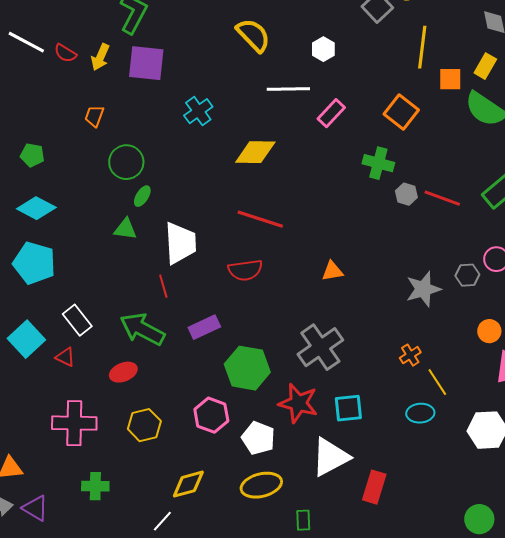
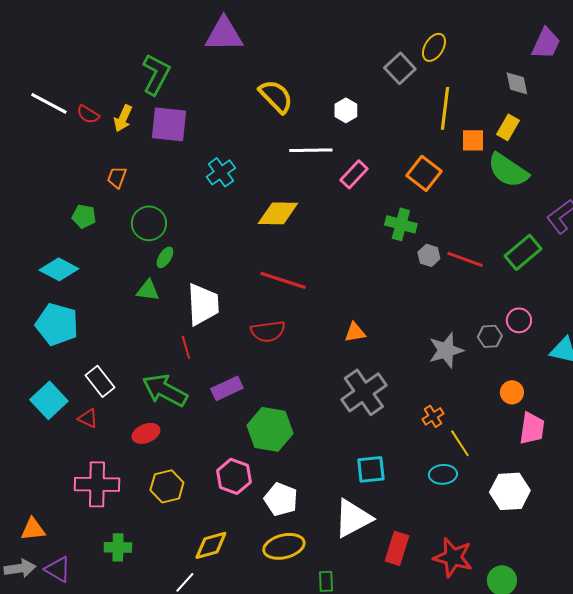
green pentagon: (32, 155) -> (84, 216), moved
gray cross: (320, 347) -> (364, 392), moved
red star: (298, 403) -> (453, 557), moved

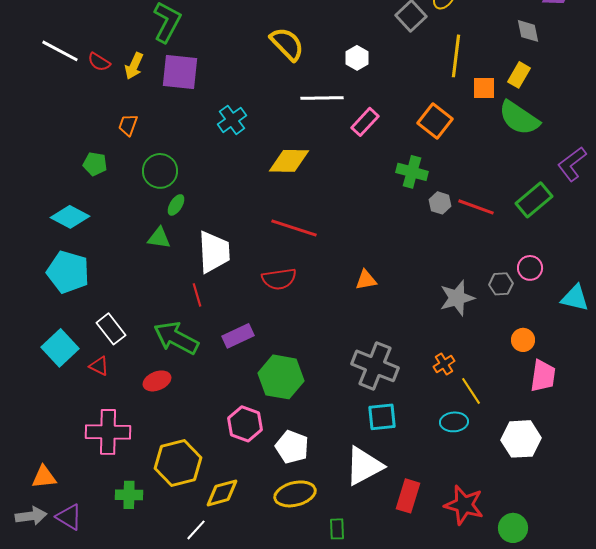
gray cross: (364, 392) -> (375, 366), moved, turned -33
yellow hexagon: (167, 486) -> (178, 463), moved, size x1.4

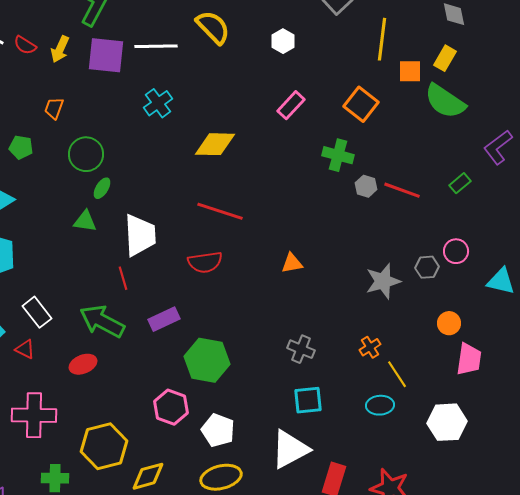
white line: (322, 98) -> (156, 46), moved
green rectangle: (534, 200) -> (460, 183), size x0.6
gray cross: (375, 366) -> (301, 349), size x0.6

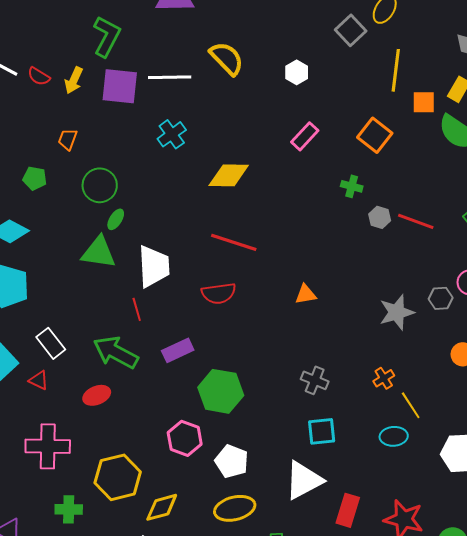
green cross: (338, 155) -> (352, 186), size x0.7
green triangle: (85, 221) -> (99, 252), size x1.5

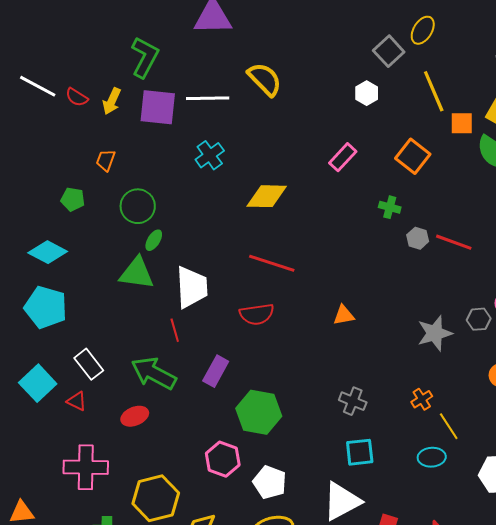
yellow line: (396, 70) -> (434, 91), turned -30
white hexagon: (297, 72) -> (367, 93), moved
purple rectangle: (178, 350) -> (216, 371), turned -36

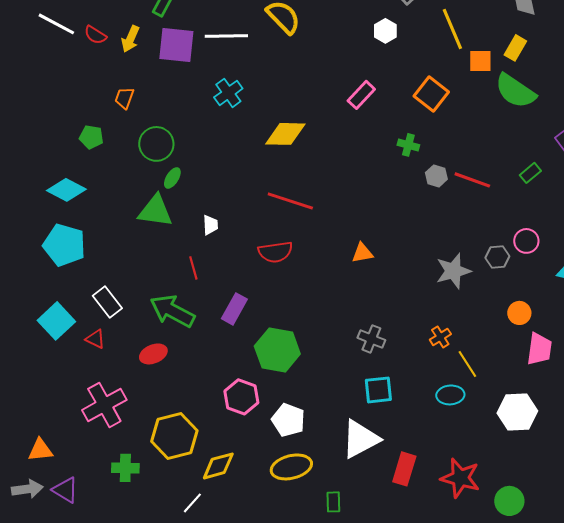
white trapezoid: (192, 287) -> (210, 225), size x0.5
pink cross: (86, 467) -> (104, 405), turned -30

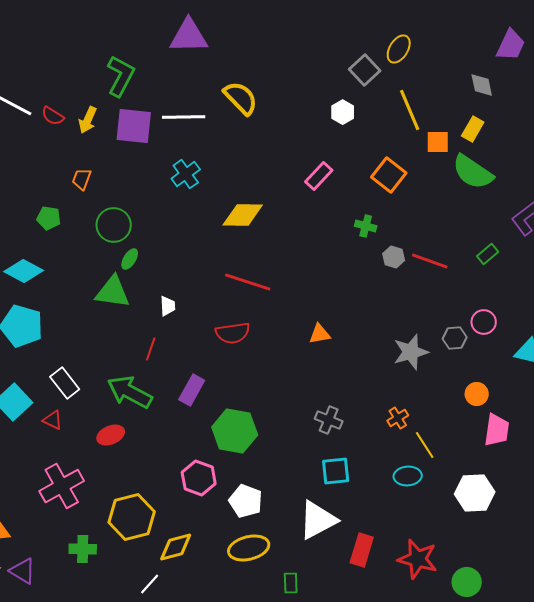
red line: (193, 268) -> (151, 349), turned 35

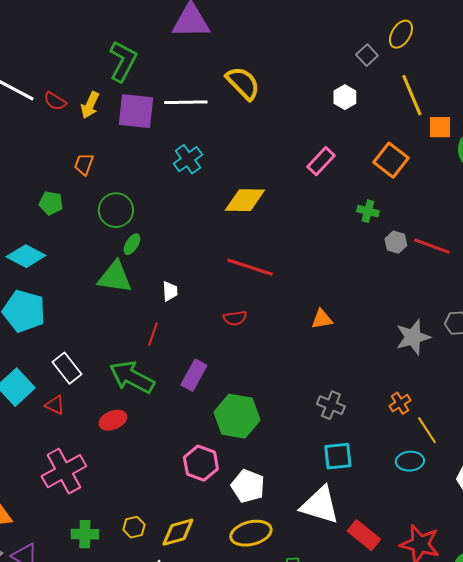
gray square: (365, 70) -> (367, 55), size x0.7
red semicircle: (233, 333) -> (235, 318), size x0.7
yellow hexagon: (132, 517) -> (134, 527), moved, size x0.5
white triangle: (318, 520) -> (320, 505), turned 45
red rectangle: (362, 550) -> (364, 535), turned -68

